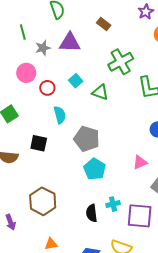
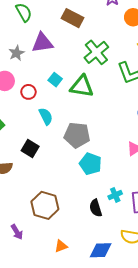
brown rectangle: (104, 24) -> (72, 18), size x1.5
green triangle: (100, 92) -> (82, 86), size x1.4
black square: (39, 143) -> (30, 148), turned 30

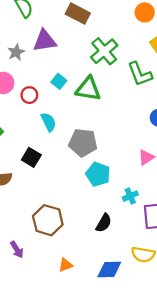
cyan cross: (115, 195) -> (130, 196), moved
black semicircle: (96, 208) -> (104, 223), turned -132

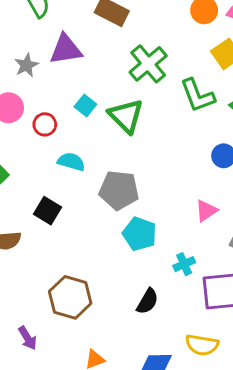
green triangle: (88, 89) -> (126, 116), turned 36
cyan semicircle: (49, 122) -> (71, 162), turned -48

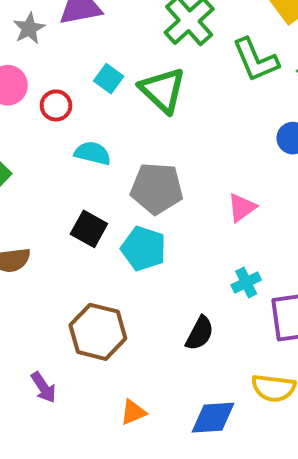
black square: (47, 211) -> (89, 229), moved
pink triangle: (206, 211) -> (242, 208), moved
cyan pentagon: (140, 234) -> (144, 249), moved

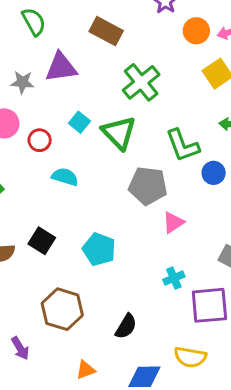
gray star: (29, 28) -> (22, 82), turned 30
green L-shape: (256, 60) -> (182, 145), moved
gray pentagon: (157, 188) -> (148, 186), moved
black square: (89, 229) -> (42, 241), moved
black semicircle: (200, 333) -> (126, 326), moved

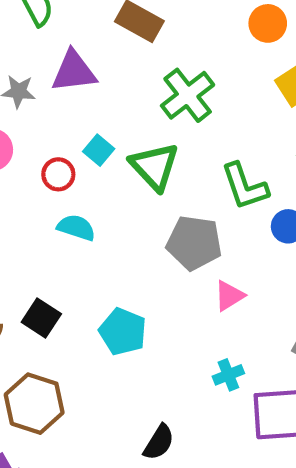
red circle: (40, 140) -> (58, 174), moved
brown hexagon: (62, 309) -> (34, 404), moved

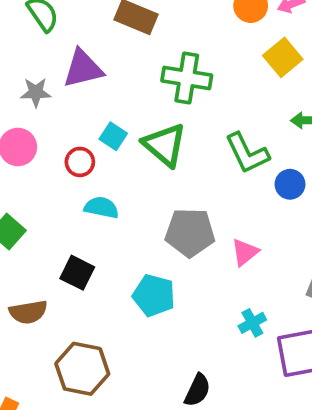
green cross: (188, 95) -> (187, 78), turned -36
gray pentagon: (194, 243) -> (190, 232), moved
black square: (41, 318) -> (77, 273), moved

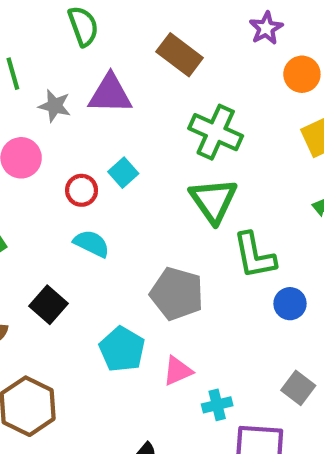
green triangle: (165, 145) -> (213, 200), moved
green L-shape: (247, 153) -> (254, 256), moved
blue circle: (290, 184) -> (290, 304), moved
pink triangle: (245, 252) -> (178, 371), moved

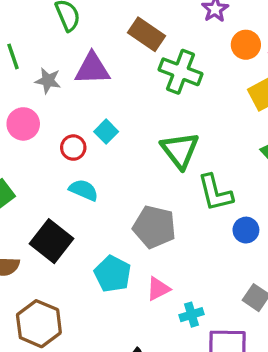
green cross: (216, 132) -> (181, 72), moved
black square: (49, 305) -> (52, 241), size x1.4

